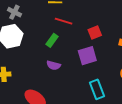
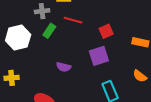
gray cross: (14, 12) -> (42, 11), moved, turned -32
green rectangle: (52, 40) -> (49, 31), moved

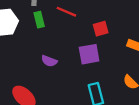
green rectangle: (49, 31) -> (39, 20), turned -56

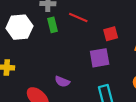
purple semicircle: (49, 61) -> (62, 82), moved

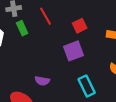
red line: (78, 17) -> (45, 16), turned 48

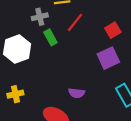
red line: (45, 16) -> (75, 22), turned 72

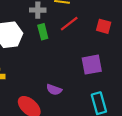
red square: (113, 30) -> (104, 26), moved, turned 32

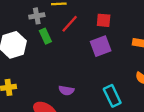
purple square: (92, 65) -> (101, 46), moved

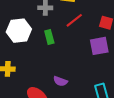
green rectangle: (45, 36) -> (49, 37), moved

